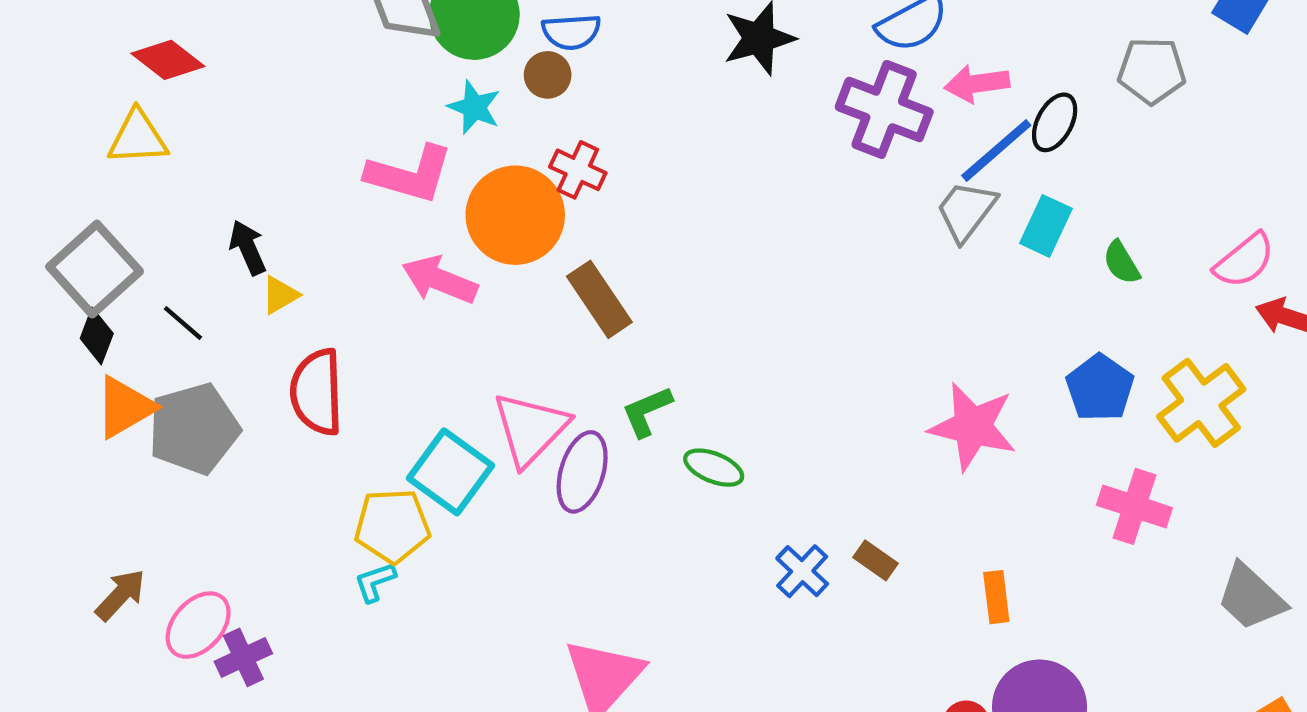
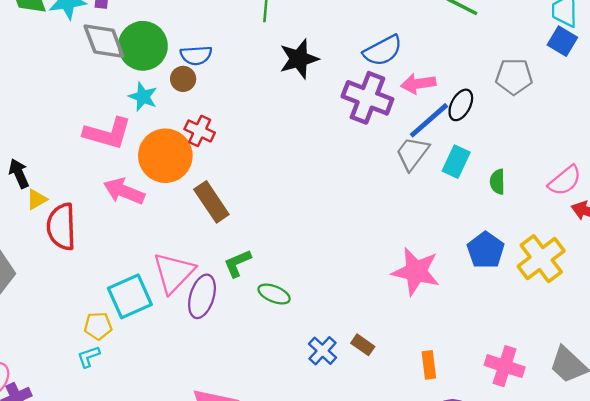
green semicircle: (1121, 263) -> (497, 182), turned 30
red semicircle: (317, 392) -> (61, 227), moved
cyan square: (451, 472) -> (130, 296), turned 30
pink cross: (1134, 506) -> (505, 366), moved
yellow pentagon: (392, 526) -> (98, 326), size x0.7

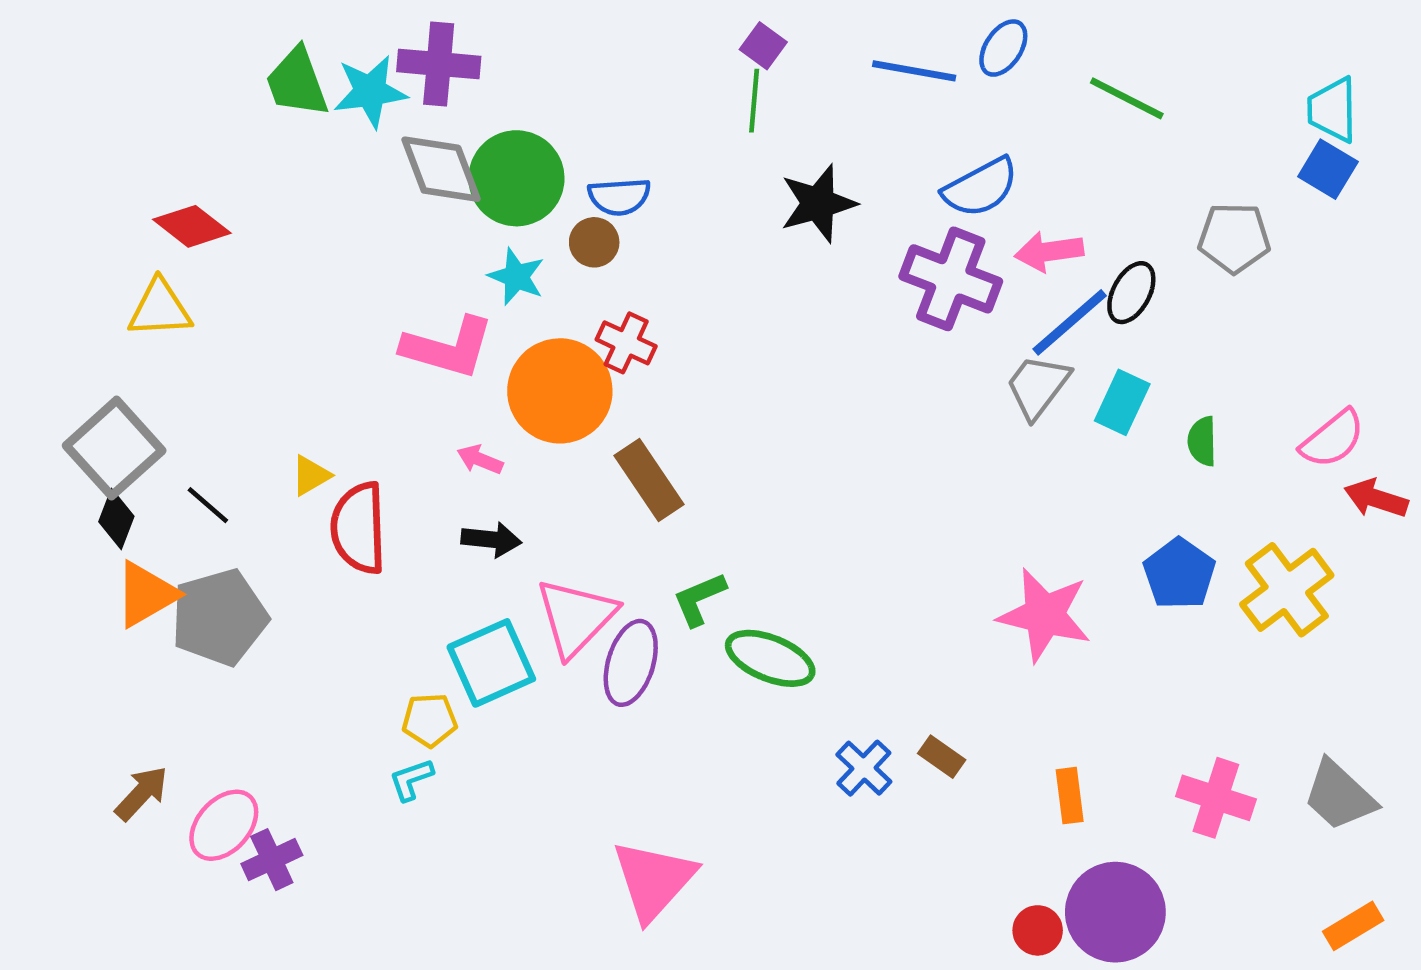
black arrow: (19, 173) -> (491, 539), moved, turned 120
pink arrow: (124, 191) -> (480, 459), size x0.6
green ellipse: (274, 294) -> (770, 658), size x1.4

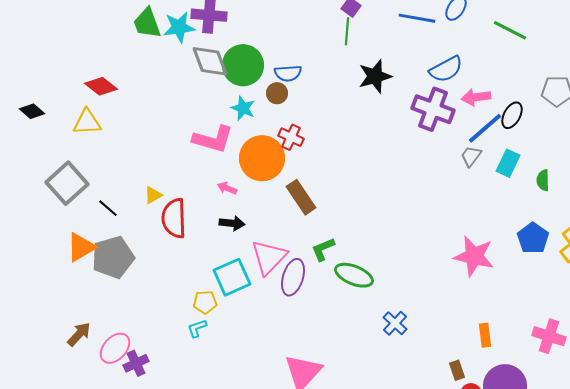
gray trapezoid: (1038, 386) -> (471, 156), size x0.7
black diamond: (116, 519) -> (32, 111), moved, turned -70
brown rectangle: (942, 757) -> (457, 370), moved, turned 36

